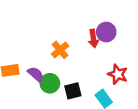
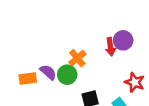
purple semicircle: (36, 74) -> (48, 72), moved
green circle: (50, 83) -> (67, 75), moved

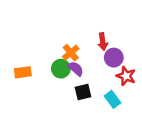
purple circle: (123, 40) -> (114, 58), moved
purple semicircle: (48, 72) -> (76, 69), moved

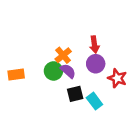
purple circle: (114, 58) -> (96, 64), moved
cyan rectangle: (113, 99) -> (94, 101), moved

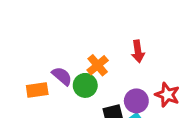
purple circle: (96, 64) -> (136, 101), moved
purple semicircle: (68, 71) -> (62, 76), moved

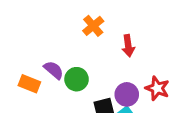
orange cross: (98, 65) -> (93, 26), moved
orange rectangle: (37, 90) -> (29, 84), turned 30

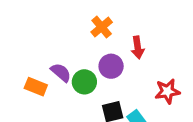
red star: (157, 88) -> (167, 91), turned -30
purple circle: (127, 94) -> (111, 66), moved

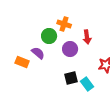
orange cross: (102, 27) -> (64, 24), turned -32
green circle: (84, 82) -> (49, 36), moved

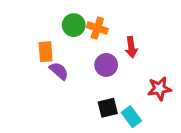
green circle: (49, 36) -> (74, 25), moved
orange rectangle: (22, 62) -> (46, 52), moved, turned 64

